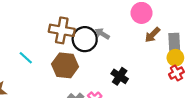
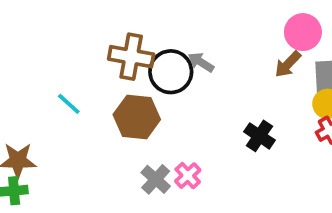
pink circle: (142, 13) -> (303, 32), moved
black cross: (120, 76) -> (259, 136), moved

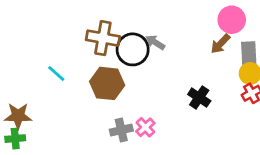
gray cross: (156, 179) -> (121, 130), turned 35

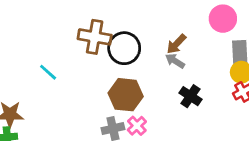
gray arrow: (155, 42) -> (175, 61), moved
brown arrow: (220, 44) -> (176, 44), moved
brown hexagon: (107, 83) -> (126, 95), moved

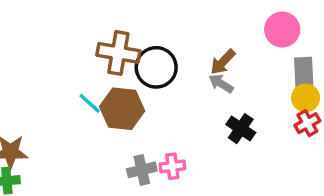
cyan line: (48, 72) -> (90, 103), moved
brown hexagon: (126, 95) -> (122, 109), moved
pink cross: (137, 126) -> (172, 166), turned 36

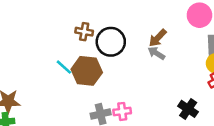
brown cross: (118, 53) -> (84, 32), size x0.6
black cross: (241, 129) -> (188, 109), moved

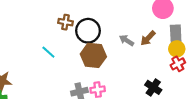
brown arrow: (158, 38) -> (148, 38), moved
brown hexagon: (87, 71) -> (93, 55), moved

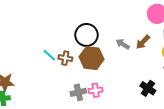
brown cross: (66, 22) -> (65, 58), moved

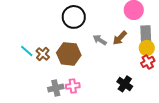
black circle: (86, 35) -> (74, 17), moved
brown cross: (65, 58) -> (43, 54), turned 32

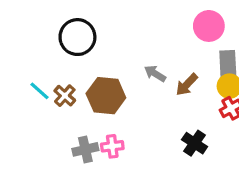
black circle: (74, 17) -> (77, 37), moved
brown arrow: (120, 38) -> (187, 85), moved

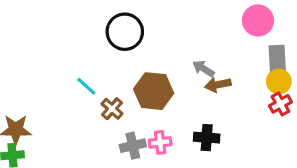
brown arrow: (187, 85) -> (218, 85), moved, turned 35
brown cross: (65, 96) -> (112, 109), moved
black cross: (195, 143) -> (207, 138), moved, turned -30

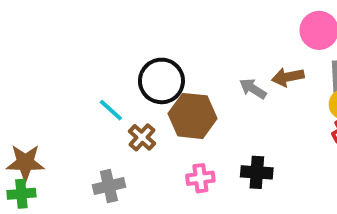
black circle: (125, 32) -> (161, 81), moved
brown arrow: (218, 85) -> (288, 77), moved
gray cross: (133, 146) -> (109, 186), moved

